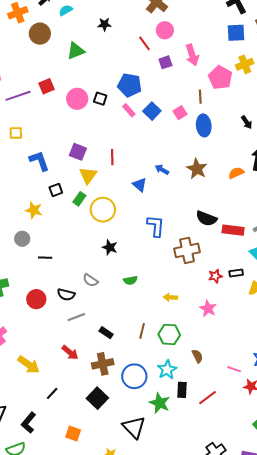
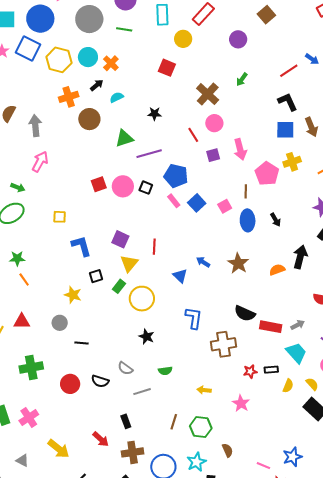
red square: (47, 86) -> (99, 184), moved
purple line: (18, 96) -> (149, 154), moved
black arrow: (247, 122) -> (276, 220), moved
gray line: (76, 317) -> (142, 392), moved
black rectangle: (106, 333) -> (126, 421), moved, turned 32

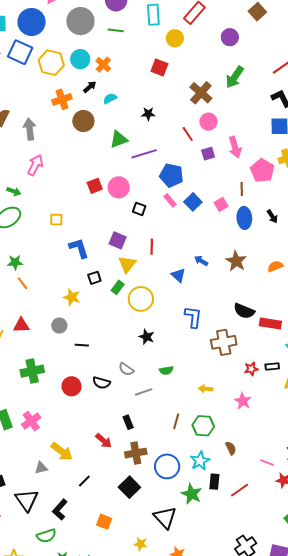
green arrow: (242, 79) -> (235, 77), size x1.6
black square: (146, 188) -> (139, 209), moved
gray triangle: (22, 460) -> (41, 468), moved, turned -40

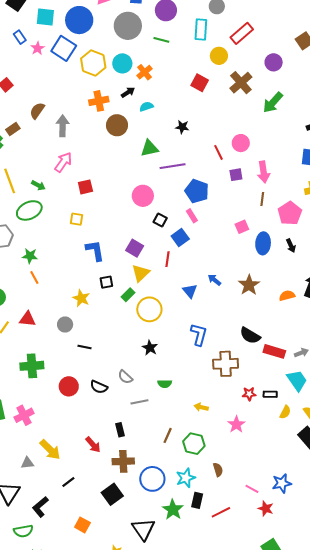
brown cross: (201, 93) -> (241, 83), moved
pink pentagon: (262, 171) -> (290, 213), moved
red square: (95, 186) -> (85, 187), moved
brown line: (242, 189) -> (262, 199), moved
blue square: (193, 202) -> (180, 238), moved

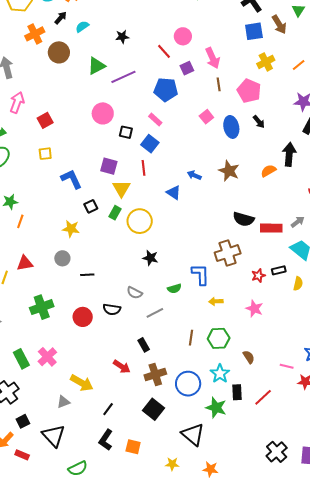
blue pentagon: (197, 191) -> (166, 90), moved
orange line: (34, 278) -> (20, 221), turned 64
blue L-shape: (199, 334) -> (201, 274), moved
black L-shape: (40, 507) -> (106, 440), moved

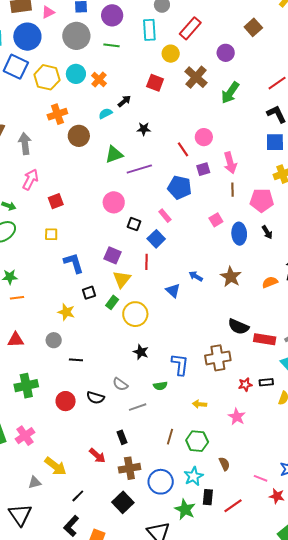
black arrow: (61, 18) -> (124, 101), moved
pink pentagon: (249, 91) -> (262, 200), turned -30
orange line: (20, 221) -> (17, 298), turned 56
blue L-shape: (201, 274) -> (180, 364), moved

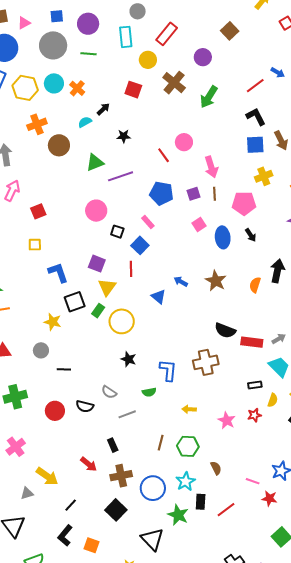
purple square: (203, 169) -> (194, 194), moved
orange semicircle: (270, 282) -> (255, 285), turned -49
black square: (89, 293) -> (75, 302), size x1.5
red star: (245, 385) -> (254, 415), moved

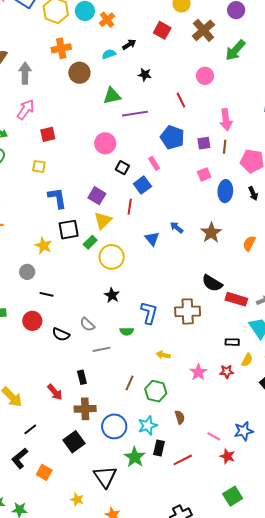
pink circle: (184, 142) -> (205, 76), moved
red circle: (55, 411) -> (32, 321), moved

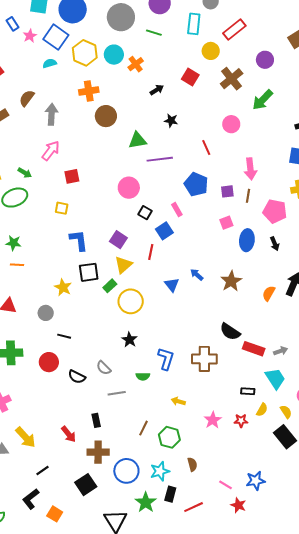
cyan semicircle: (109, 54) -> (50, 63), moved

